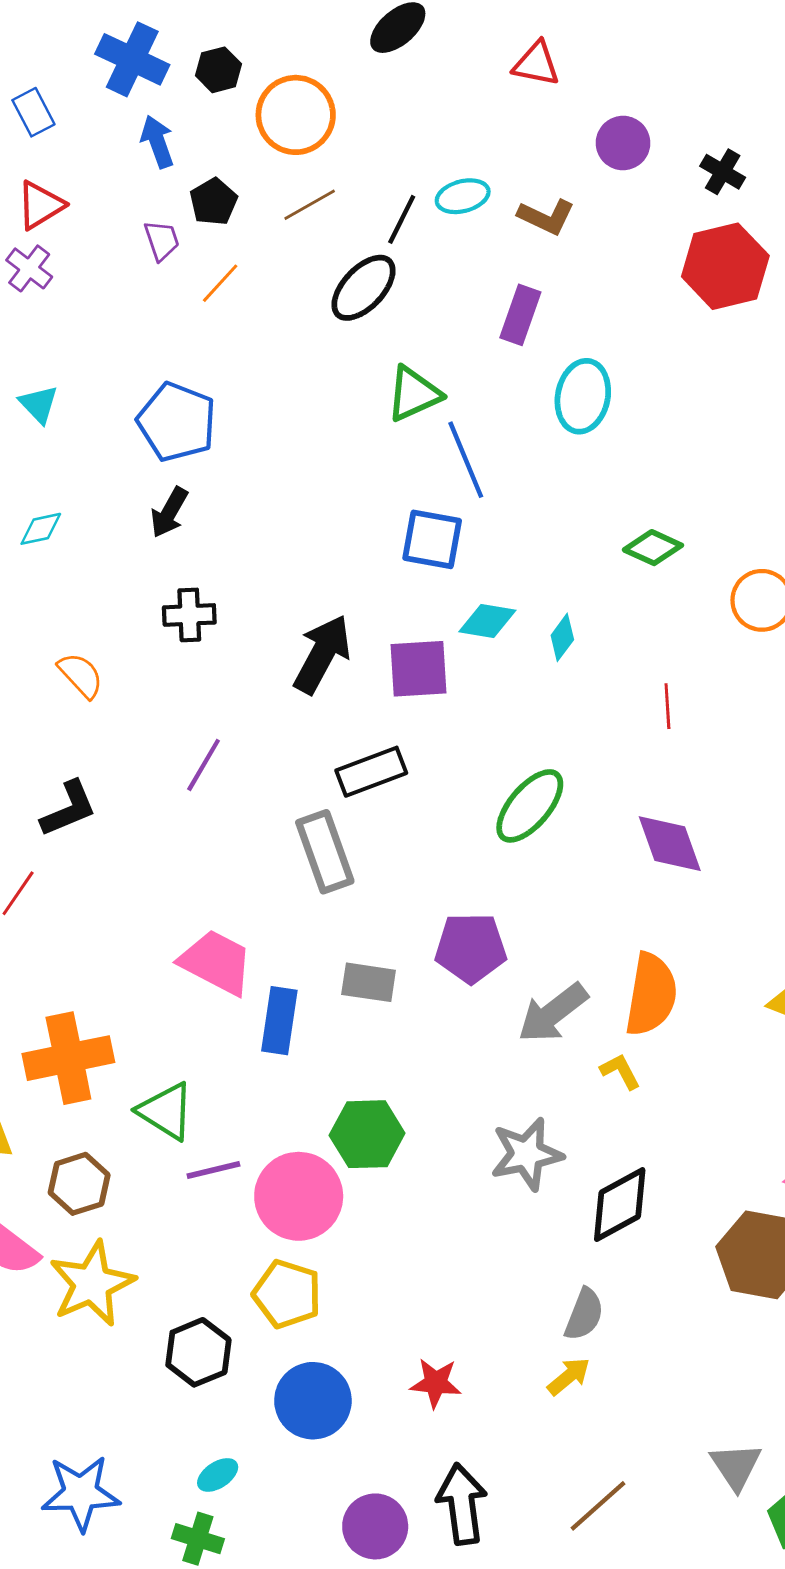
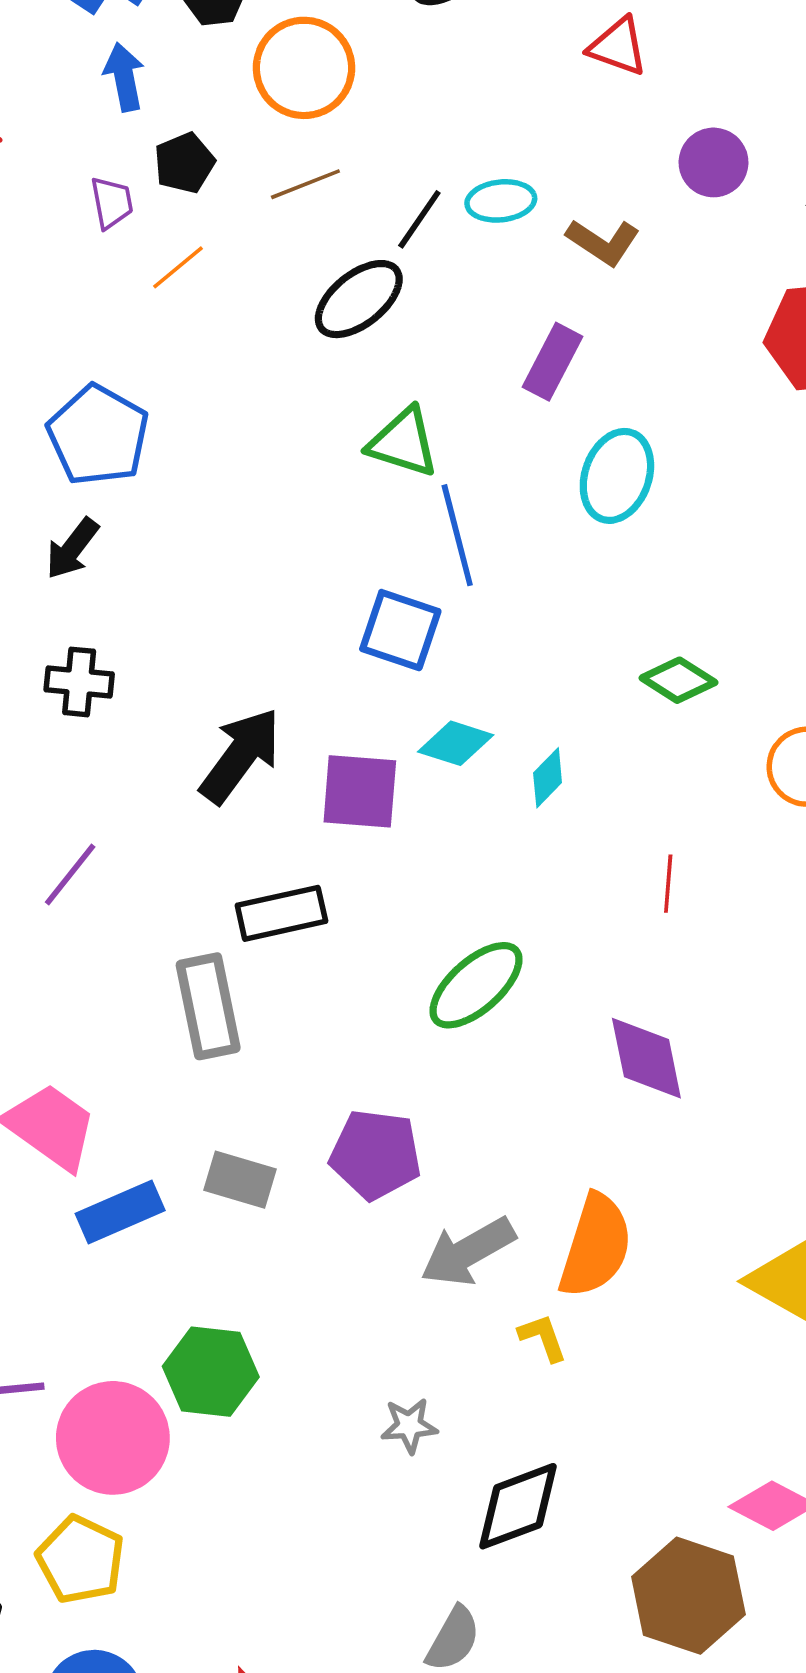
green triangle: (414, 394) -> (403, 442), turned 34
blue rectangle: (279, 1021) -> (120, 1212), turned 50
gray star: (527, 1154) -> (409, 1426), size x0.6

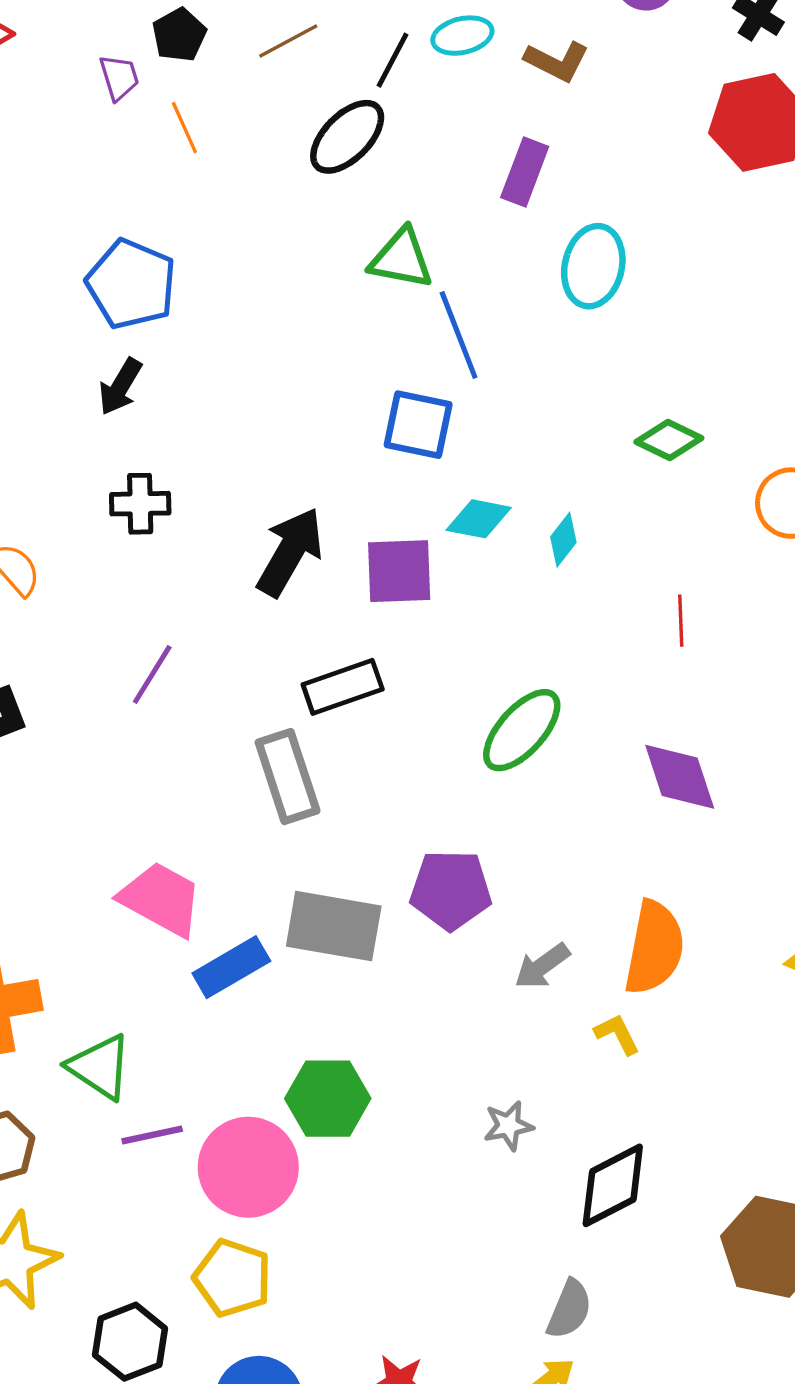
orange line: (178, 267) -> (184, 128), turned -68
gray rectangle: (240, 1180) -> (334, 926), size x1.5
gray arrow: (468, 1252) -> (542, 966), size x0.7

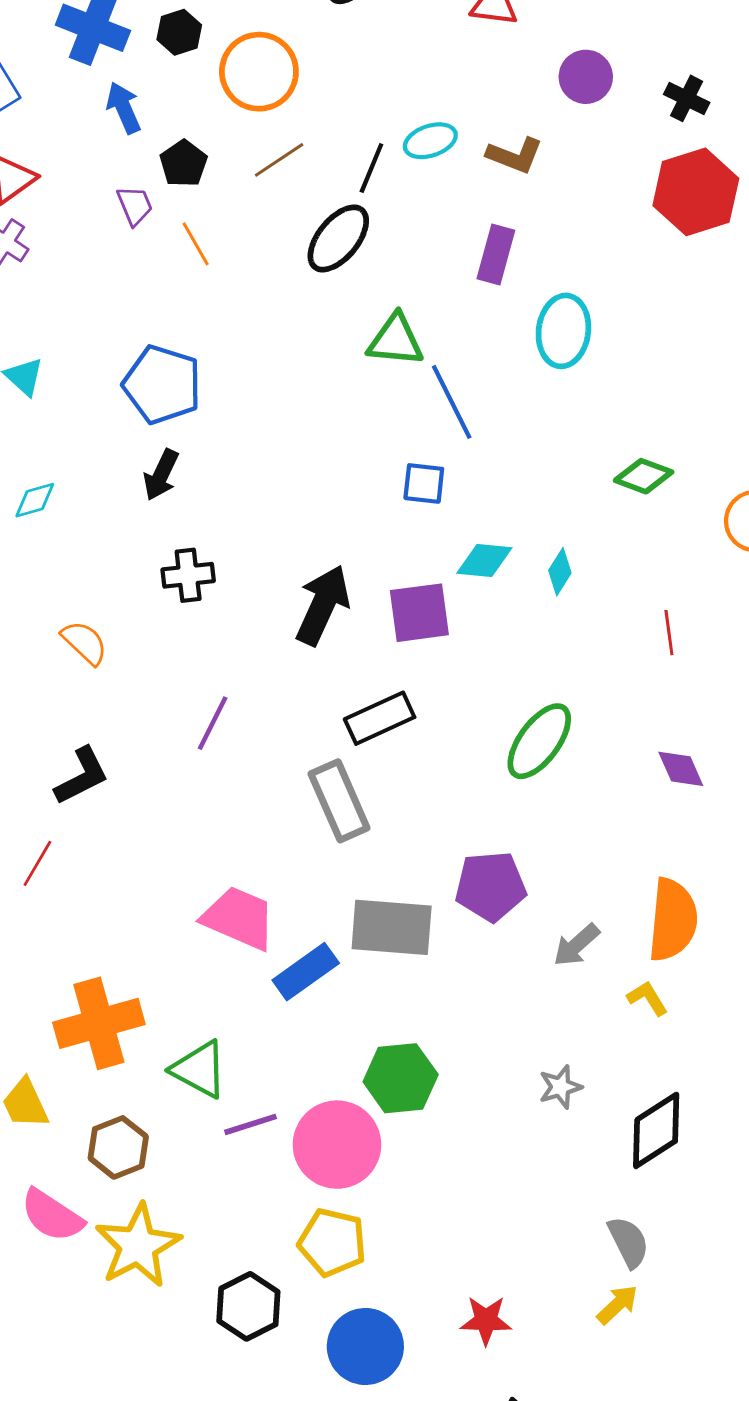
blue square: (418, 425) -> (424, 483), size x0.7
purple diamond: (680, 777) -> (681, 769), size x0.7
gray semicircle: (569, 1309) -> (628, 1242), turned -44

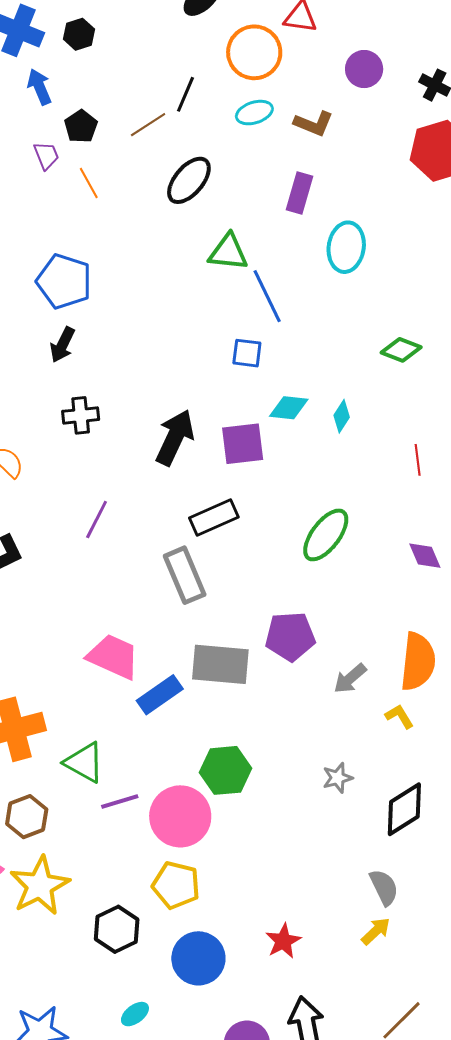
orange circle: (259, 72) -> (254, 52), moved
black line: (371, 168) -> (186, 94), moved
red star: (486, 1320) -> (283, 941), turned -30

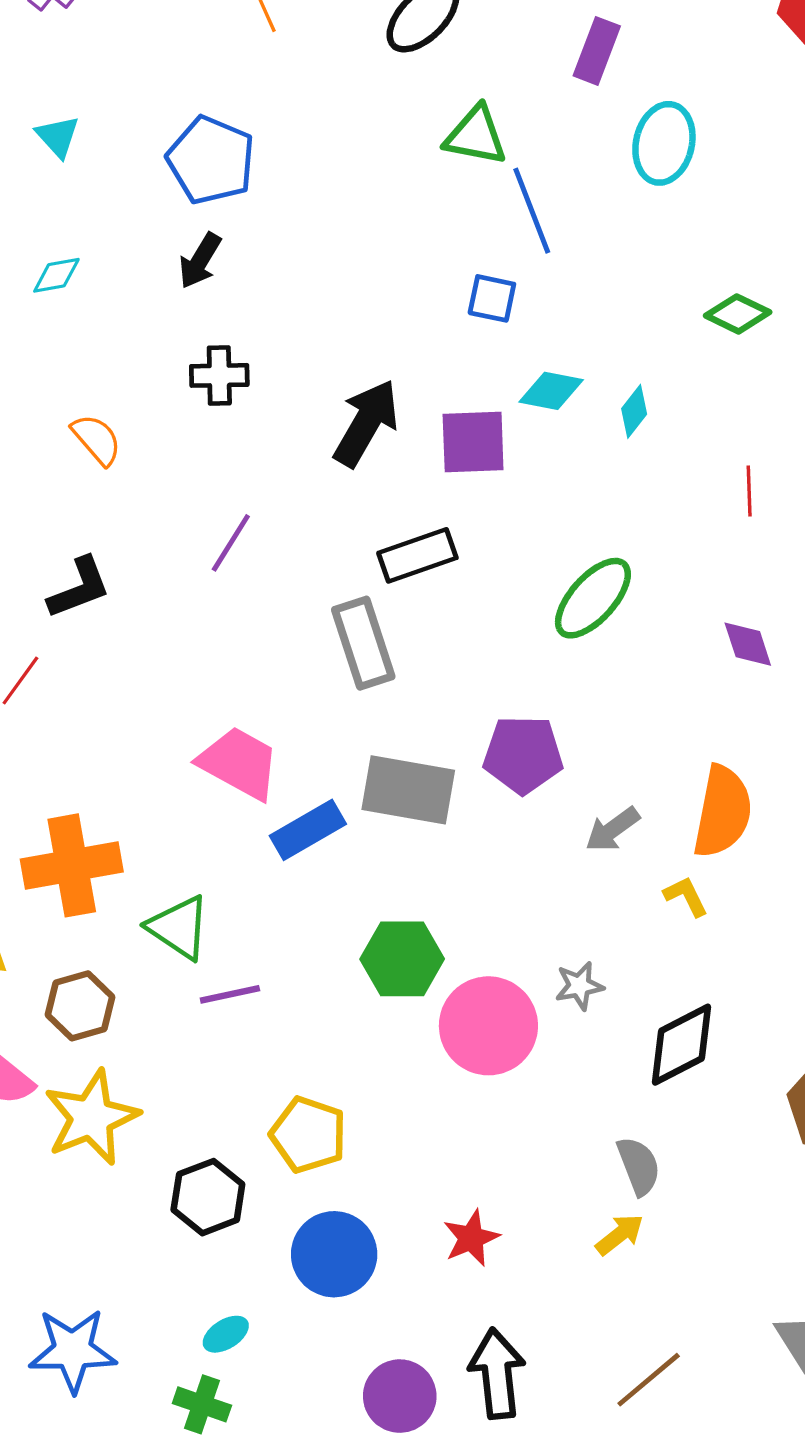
pink circle: (180, 816) -> (488, 1026), moved

